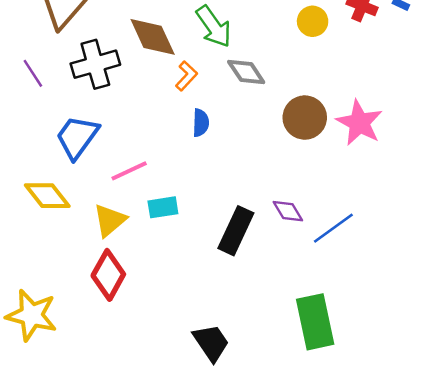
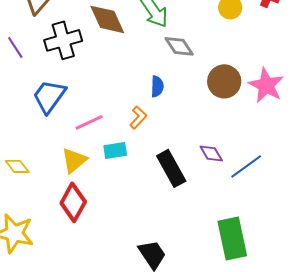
orange L-shape: (186, 76) -> (138, 117), moved
blue semicircle: (201, 123) -> (157, 86), moved
yellow diamond: (47, 196) -> (17, 166), moved, size x0.7
black rectangle: (236, 231) -> (171, 168), turned -54

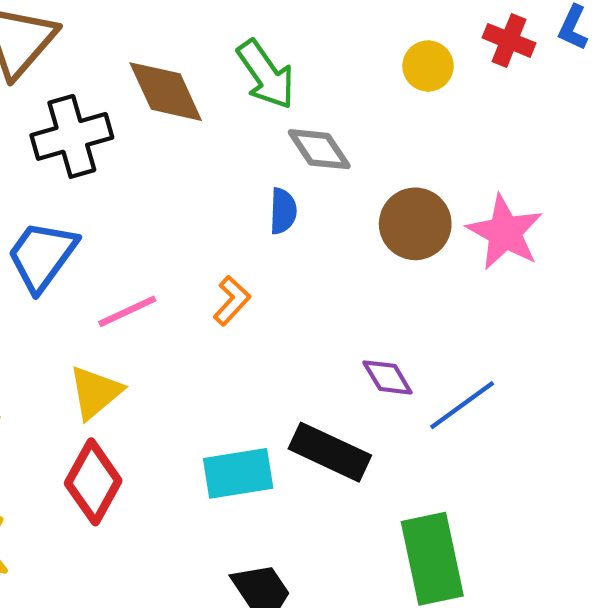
blue semicircle: (157, 86) -> (283, 211), moved
cyan rectangle: (115, 150) -> (238, 473), moved, size x1.4
black rectangle: (171, 168) -> (330, 452), moved, turned -36

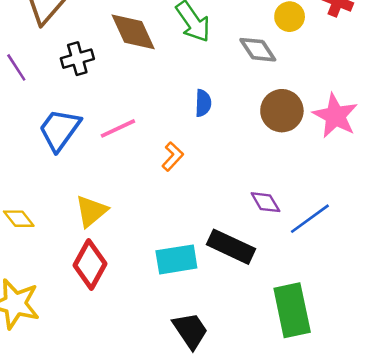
black cross: (72, 136) -> (77, 59), size x0.7
gray diamond: (319, 149) -> (258, 50), moved
pink line: (127, 311) -> (118, 128), moved

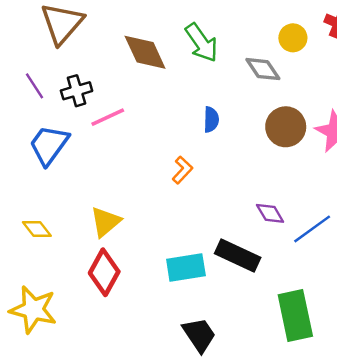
black cross: (77, 59) -> (77, 91), moved
pink line: (118, 128) -> (108, 117), moved
blue trapezoid: (59, 130) -> (49, 145), moved

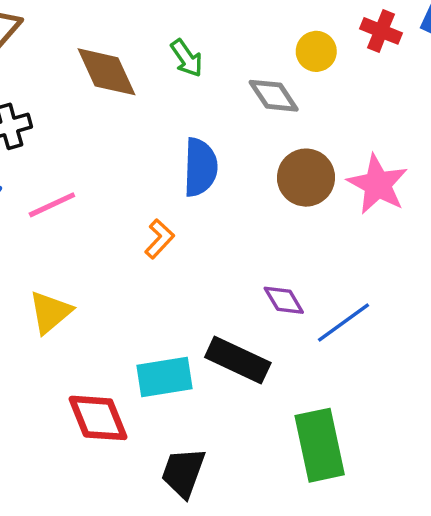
green arrow: (202, 43) -> (187, 58), size x0.7
pink line: (108, 117) -> (52, 205), moved
blue semicircle: (211, 120) -> (200, 167), size x1.6
red diamond: (104, 272) -> (98, 418), moved, turned -51
black trapezoid: (199, 335) -> (183, 473), turned -126

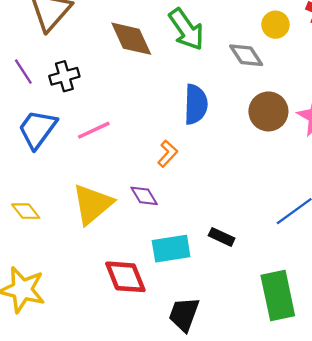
green arrow: (187, 58) -> (186, 29), size x1.6
purple diamond: (284, 300) -> (144, 196), moved
yellow triangle: (50, 312) -> (93, 204), size x1.4
black rectangle: (238, 360) -> (222, 237), size x0.6

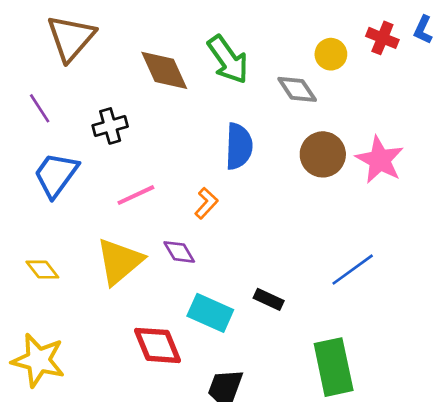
black cross: (64, 76) -> (110, 126), moved
pink line: (94, 130) -> (136, 195), moved
cyan rectangle: (171, 249) -> (210, 313), turned 33

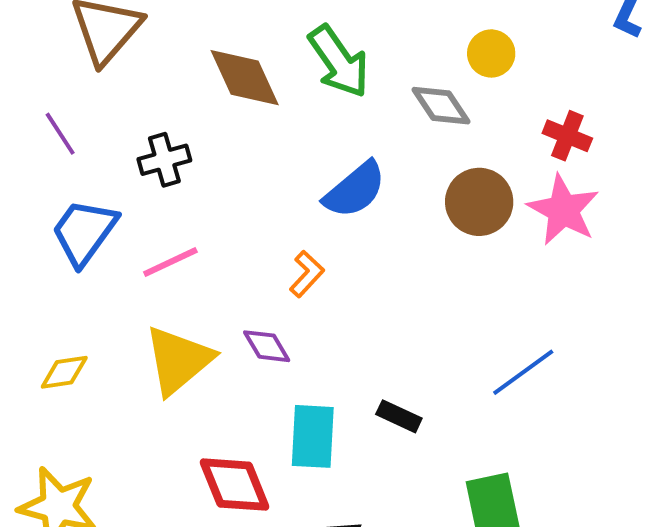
red cross: (382, 38) -> (567, 136), moved
blue semicircle: (239, 146) -> (355, 190), turned 48
pink line: (136, 195) -> (170, 262), moved
yellow diamond: (42, 270) -> (64, 372), turned -60
cyan rectangle: (210, 313) -> (313, 436), turned 69

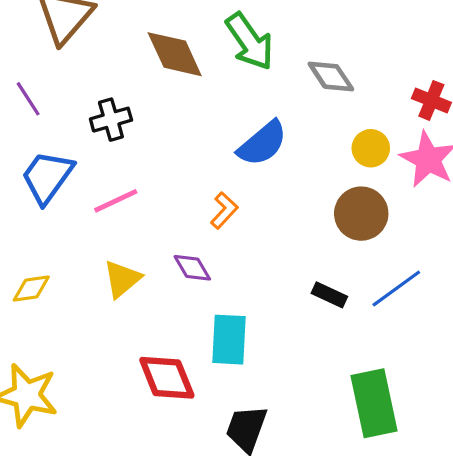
yellow circle: (491, 53) -> (371, 148), moved
brown circle: (479, 202) -> (361, 214), moved
yellow triangle: (178, 360) -> (122, 279), size x0.7
black rectangle: (399, 416) -> (329, 295), moved

